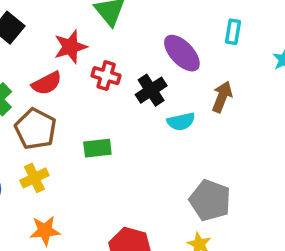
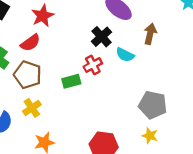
red cross: (106, 76) -> (93, 65), moved, turned -36
cyan semicircle: (181, 122) -> (125, 55), turned 48

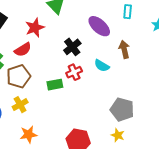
brown arrow: (150, 34) -> (124, 49), turned -30
black cross: (102, 37) -> (72, 47), moved
brown pentagon: (28, 75) -> (19, 76), turned 30

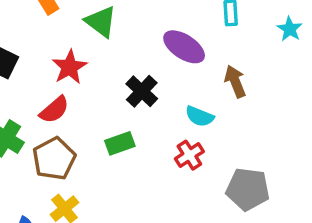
red cross: (74, 72) -> (189, 155), moved
green rectangle: (55, 85) -> (120, 143), moved

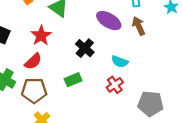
brown arrow: (235, 81) -> (139, 26), moved
brown pentagon: (54, 159) -> (34, 91), turned 30

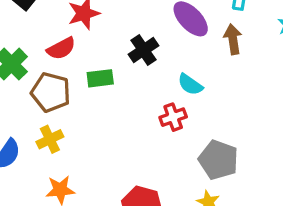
green rectangle: (73, 80) -> (100, 78), moved

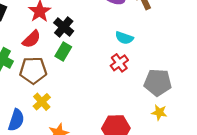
black cross: (144, 50) -> (64, 27), moved
green rectangle: (100, 78) -> (63, 51), turned -36

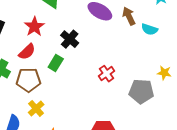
black cross: (64, 27) -> (70, 39), moved
cyan semicircle: (124, 38) -> (149, 29), moved
yellow star: (159, 112) -> (164, 73), moved

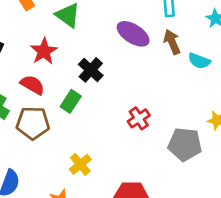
red semicircle: (27, 52) -> (32, 85), turned -108
yellow cross: (36, 108) -> (80, 164), moved

